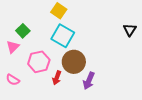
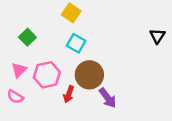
cyan square: (63, 36) -> (76, 43), size x0.7
pink triangle: (13, 47) -> (19, 70), moved
purple arrow: (89, 81) -> (108, 98), turned -60

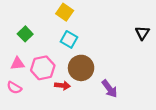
pink triangle: (19, 70) -> (18, 64), turned 40
red arrow: (69, 94) -> (62, 85), turned -104
purple arrow: (108, 98) -> (110, 89), moved

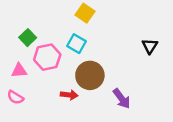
yellow square: (65, 12) -> (85, 13), moved
black triangle: (142, 33) -> (150, 46), moved
pink hexagon: (43, 68) -> (47, 57), moved

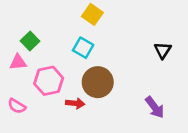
pink hexagon: (47, 57) -> (49, 81), moved
pink triangle: (19, 71) -> (18, 62), moved
purple arrow: (122, 99) -> (155, 107), moved

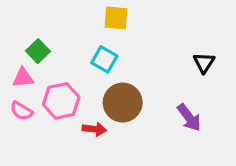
yellow square: (92, 14) -> (116, 18), turned -30
pink semicircle: (17, 106) -> (21, 111), moved
purple arrow: (155, 107) -> (189, 118), moved

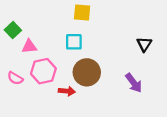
green square: (38, 51) -> (13, 30), moved
cyan square: (104, 59) -> (74, 42), turned -30
pink triangle: (23, 78) -> (29, 47), moved

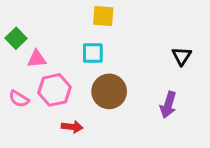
purple arrow: (134, 83) -> (168, 105), turned 54
red arrow: (67, 91) -> (72, 127), moved

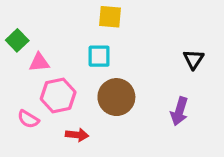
pink semicircle: (19, 99) -> (28, 119), moved

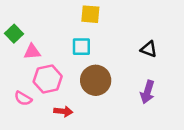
black triangle: (194, 59) -> (149, 49), moved, turned -42

